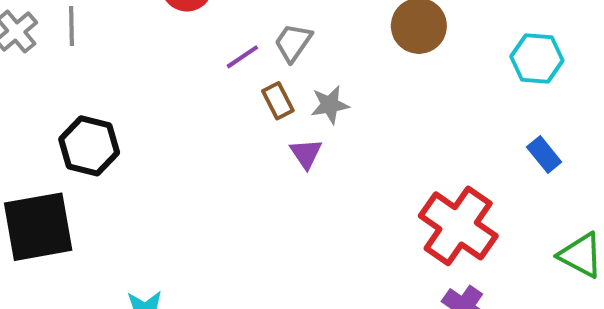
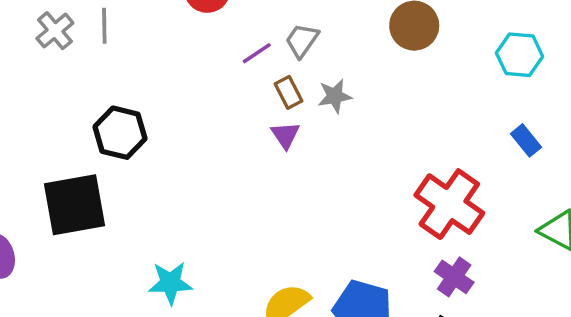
purple triangle: (306, 154) -> (285, 135), moved

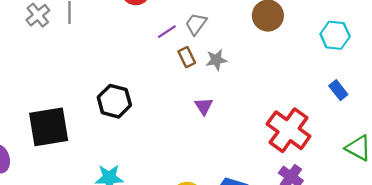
black hexagon: (120, 133) -> (114, 101), moved
purple triangle: (285, 135) -> (204, 106), moved

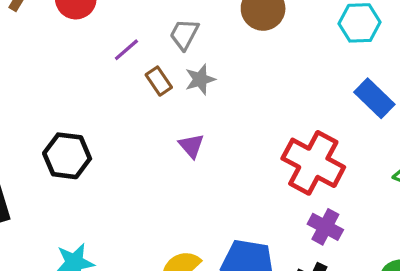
gray trapezoid: (196, 24) -> (184, 34), moved
blue rectangle: (338, 90) -> (374, 98), size x1.4

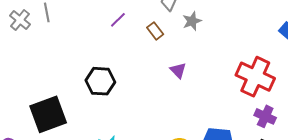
purple line: (126, 50) -> (118, 20), moved
gray star: (200, 79) -> (192, 21), moved

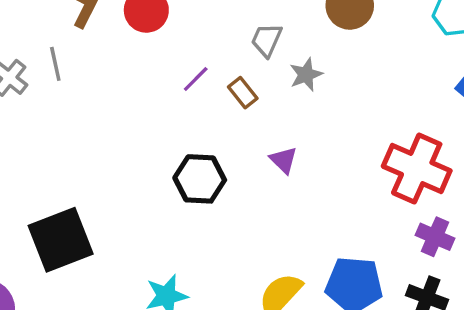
purple line: (118, 20) -> (196, 79), moved
black hexagon: (100, 81) -> (200, 179), moved

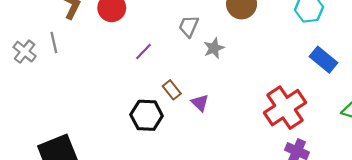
brown rectangle: (243, 93) -> (172, 90), moved
red cross: (417, 168) -> (285, 108), turned 33

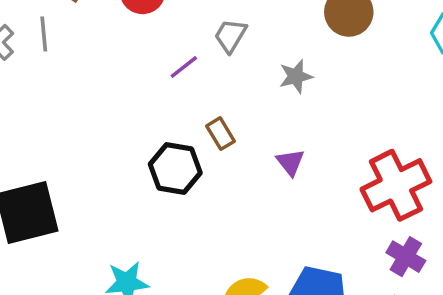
gray trapezoid: (189, 26) -> (230, 36), moved
purple triangle: (200, 103) -> (290, 162), moved

